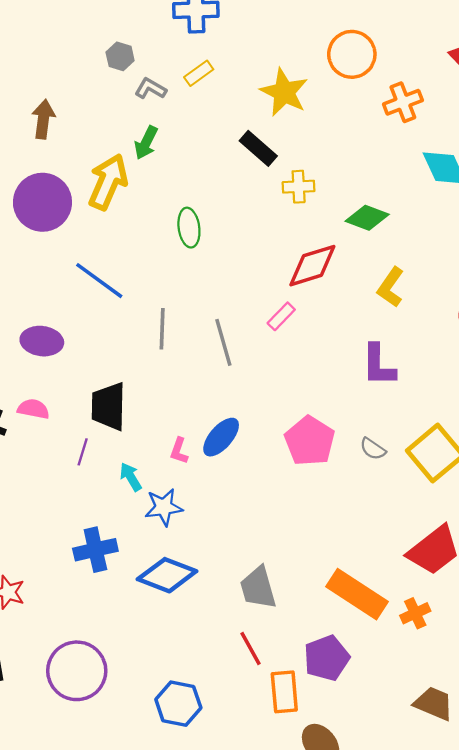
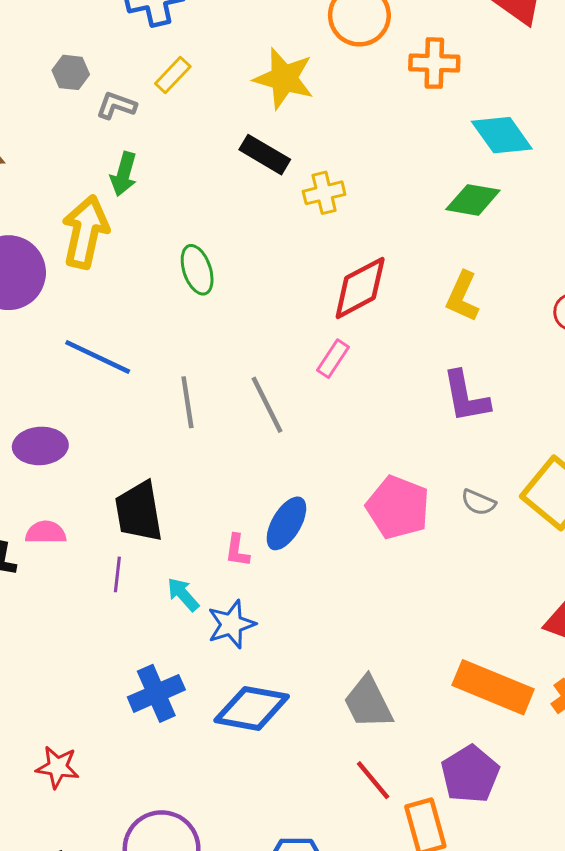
orange cross: (403, 102) -> (434, 63), turned 33
green diamond: (367, 218) -> (473, 200), moved

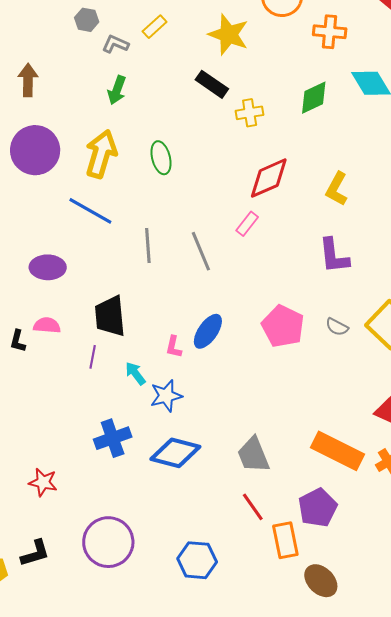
green diamond: (473, 200) -> (314, 98), moved, turned -39
yellow arrow: (85, 232) -> (101, 154), moved

